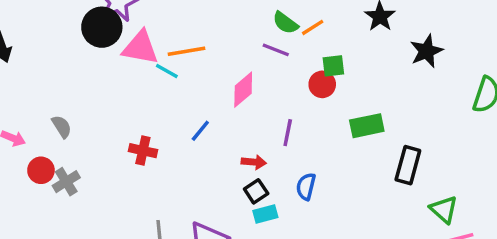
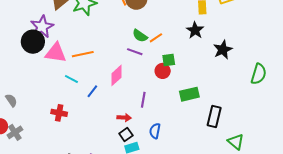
cyan line: (167, 71) -> (71, 79), moved
blue line: (200, 131) -> (92, 91), moved

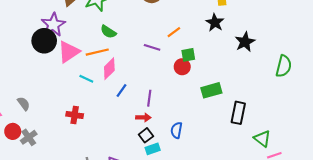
green semicircle: (140, 36) -> (108, 32), moved
pink triangle: (56, 53) -> (69, 52), turned -40
pink diamond: (117, 75) -> (109, 69), moved
blue line: (92, 91) -> (122, 91), moved
purple line: (143, 100) -> (149, 98), moved

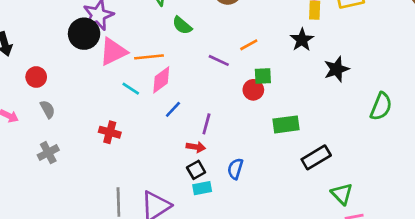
green semicircle: (108, 32) -> (182, 25), moved
black rectangle: (238, 113) -> (316, 157), turned 40
red circle: (13, 131) -> (36, 77), moved

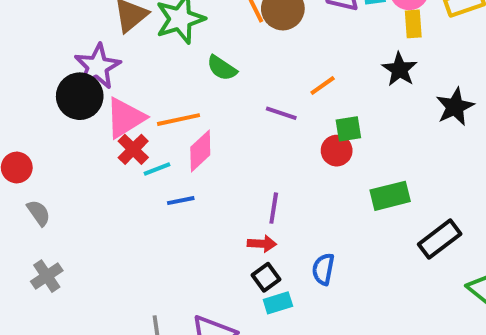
cyan line: (131, 89) -> (157, 169), turned -48
blue line: (173, 109) -> (181, 201), moved, turned 42
red cross: (110, 132) -> (133, 149), moved, turned 35

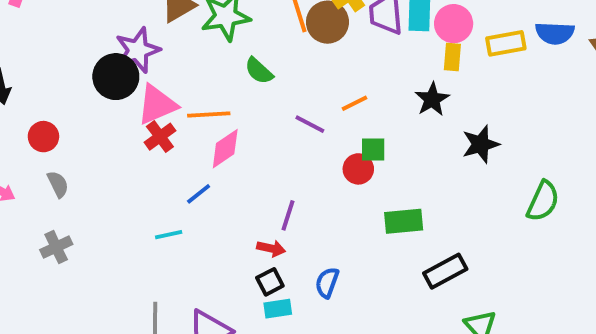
cyan line: (157, 169) -> (169, 235), moved
blue line: (181, 201) -> (199, 194), turned -36

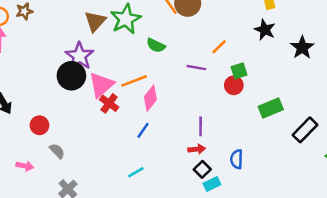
cyan line: (169, 235) -> (136, 172), moved

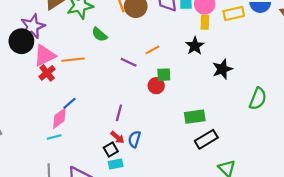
pink diamond: (150, 98) -> (59, 118), moved
green rectangle: (271, 108) -> (195, 117), moved
red arrow: (197, 149) -> (117, 137), moved, turned 32
blue semicircle: (237, 159) -> (134, 139), moved

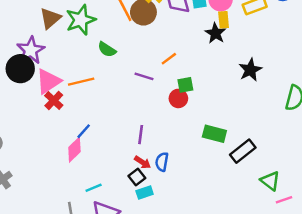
black star: (195, 46) -> (215, 33), moved
green rectangle: (195, 117) -> (214, 134), moved, turned 30
cyan line: (54, 137) -> (94, 188), moved

